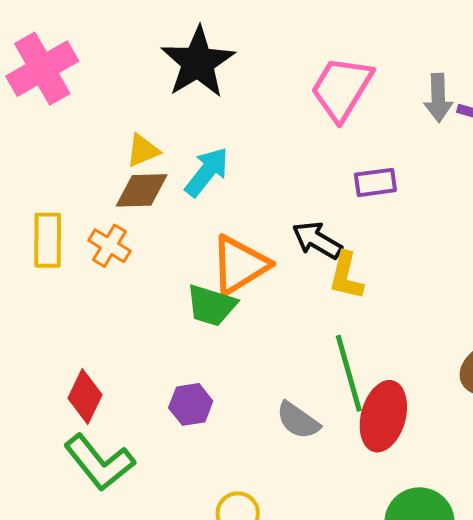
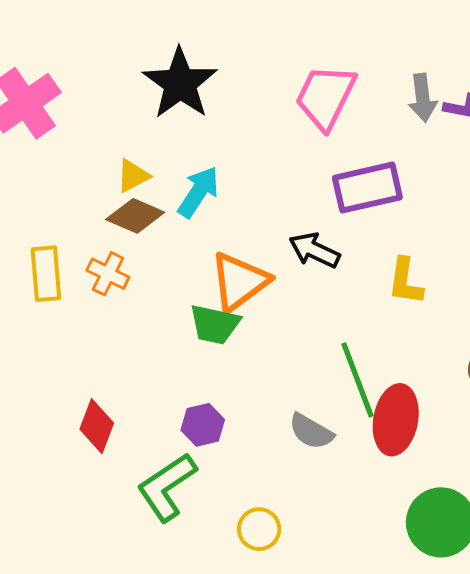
purple rectangle: (375, 182) -> (367, 188), size x1.6
brown diamond: (142, 190) -> (135, 216), turned 30
yellow L-shape: (346, 276) -> (405, 281), moved
green L-shape: (99, 462) -> (167, 487), moved, turned 100

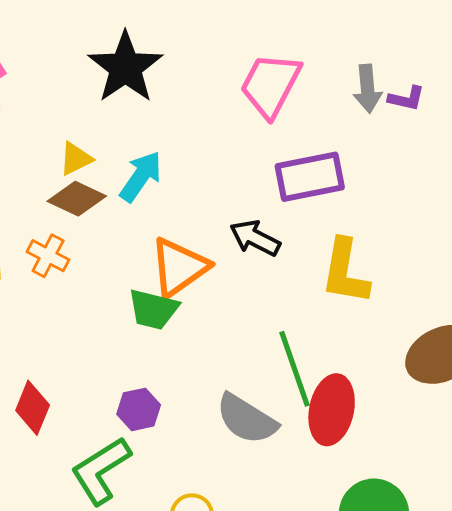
yellow L-shape: (405, 281) -> (345, 272), size x1.4
gray semicircle: (311, 431) -> (247, 419), size x1.4

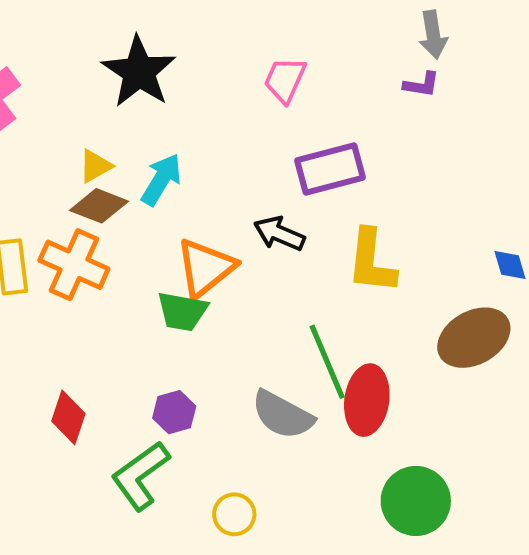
pink trapezoid: (270, 85) -> (285, 80), size x0.7
gray arrow: (367, 89) -> (433, 35), moved
orange cross: (48, 256) -> (74, 265), size x1.6

